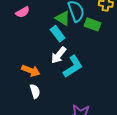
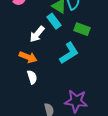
green rectangle: (92, 24) -> (82, 29), moved
white arrow: (59, 55) -> (37, 34), moved

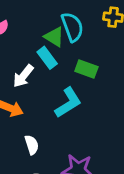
white semicircle: (32, 77) -> (32, 145), moved

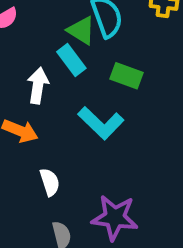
white arrow: (23, 76) -> (38, 86), turned 150
cyan L-shape: (68, 103) -> (101, 123), turned 76

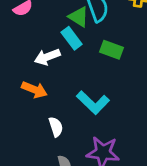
white arrow: (38, 86) -> (47, 57), turned -120
cyan L-shape: (101, 123) -> (93, 103), moved

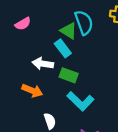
green rectangle: (112, 50) -> (69, 75), moved
white arrow: (47, 57) -> (43, 64), turned 30

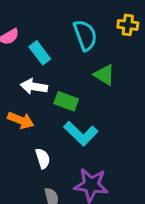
green triangle: (69, 31) -> (104, 75), moved
cyan rectangle: (63, 48) -> (40, 53), moved

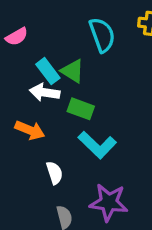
cyan rectangle: (40, 53) -> (48, 71), moved
green triangle: (104, 75) -> (73, 71), moved

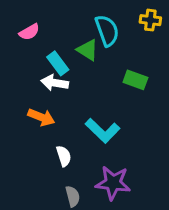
green triangle: (73, 71) -> (88, 50), moved
green rectangle: (81, 109) -> (135, 80), moved

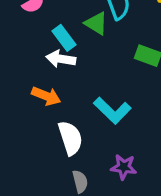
white semicircle: (64, 156) -> (70, 138), size x1.5
purple star: (113, 183) -> (124, 167), size x0.7

